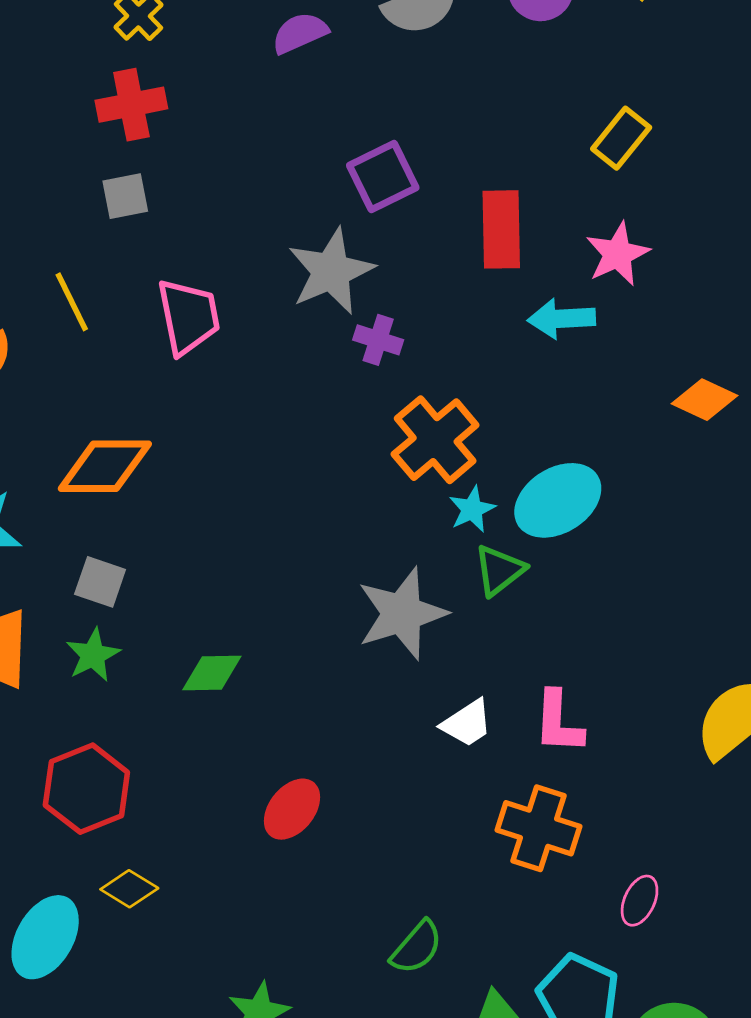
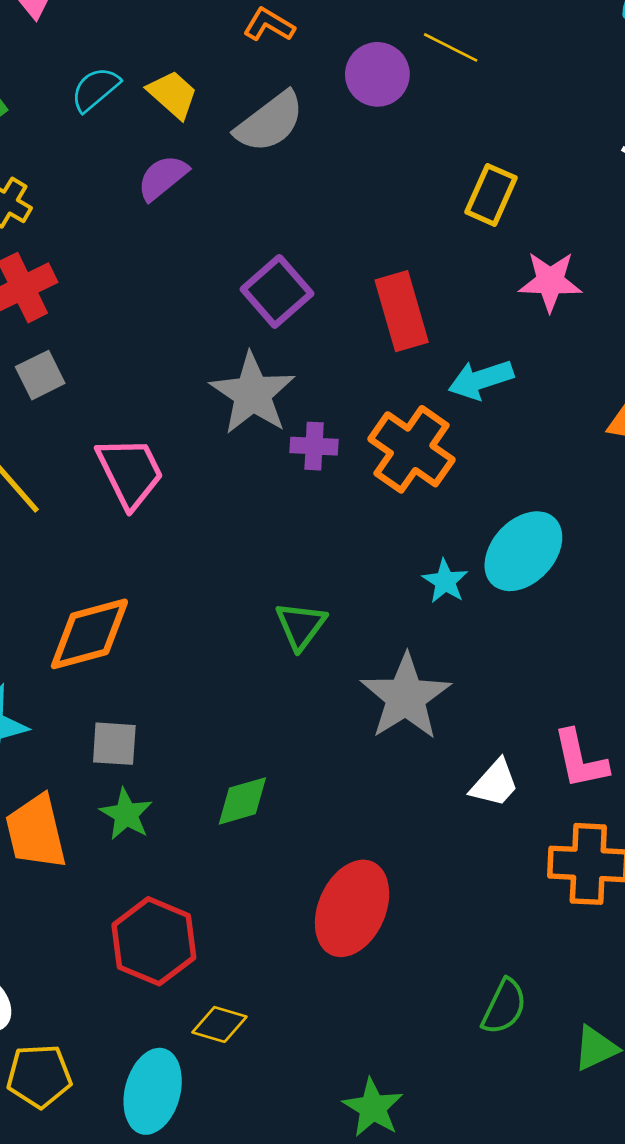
pink star: (618, 254) -> (550, 281), moved, turned -30
orange cross: (435, 440) -> (412, 449), moved
green triangle: (499, 570) -> (301, 625), moved
red ellipse: (292, 809) -> (352, 908), size x1.5

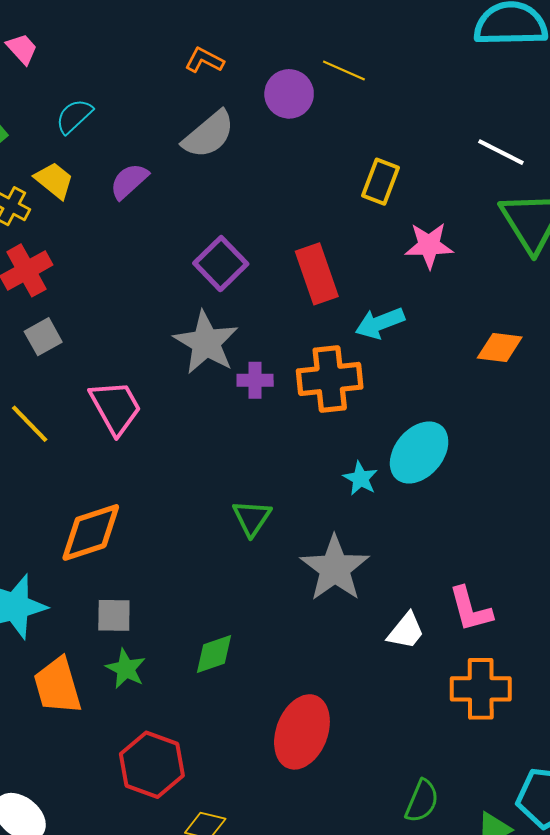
yellow trapezoid: (173, 94) -> (54, 180), moved
orange cross: (412, 449) -> (330, 379), turned -38

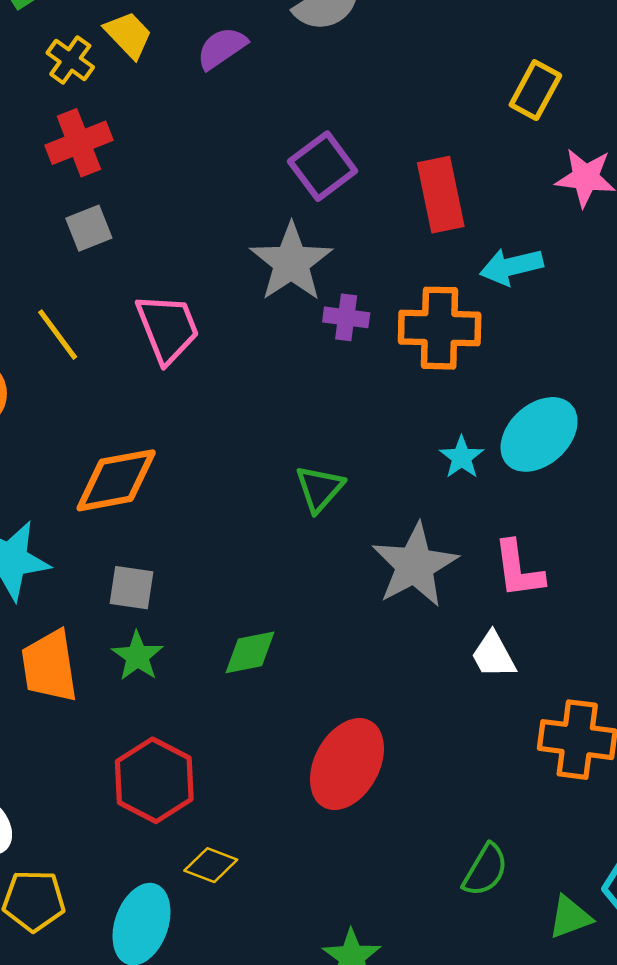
pink L-shape: (470, 609) -> (518, 569), moved
white trapezoid: (406, 631) -> (493, 655), turned 105

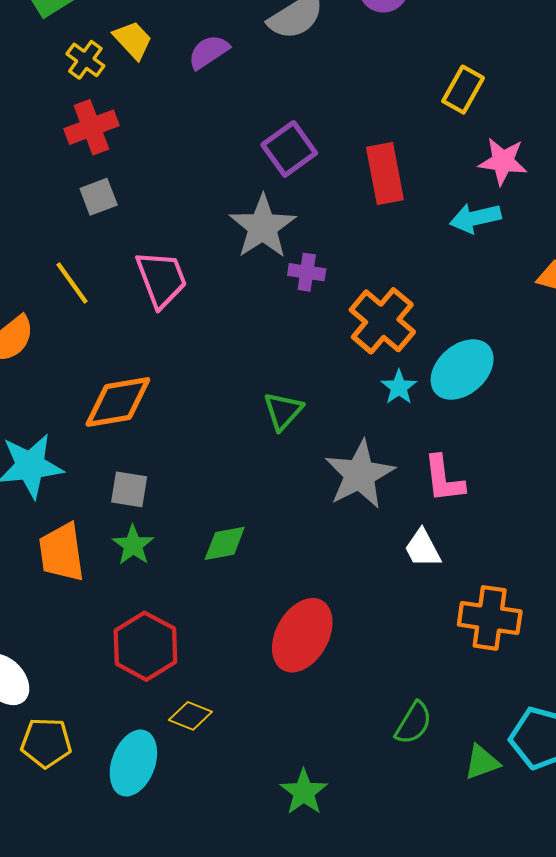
cyan arrow: (511, 266) -> (475, 218), moved
orange cross: (440, 328) -> (382, 321), moved, turned 38

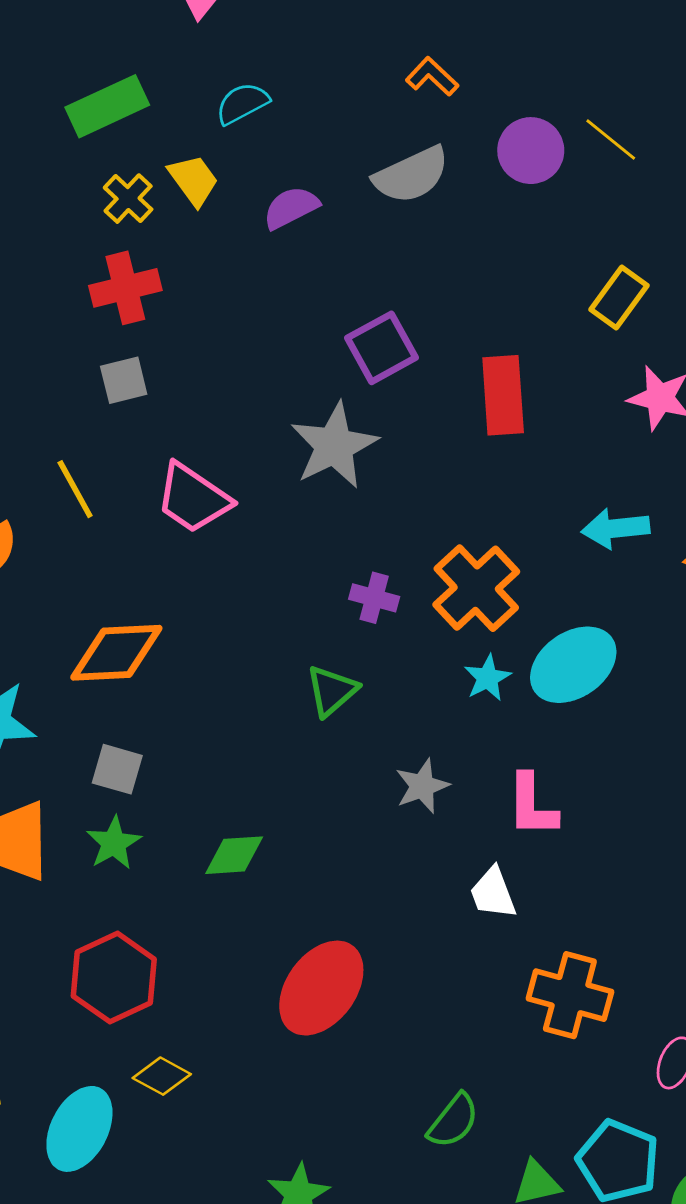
cyan arrow: (475, 218) -> (615, 528), moved
purple cross: (307, 272) -> (374, 598), moved
pink trapezoid: (161, 279) -> (193, 498), turned 138
gray star: (360, 474) -> (422, 786), size x0.6

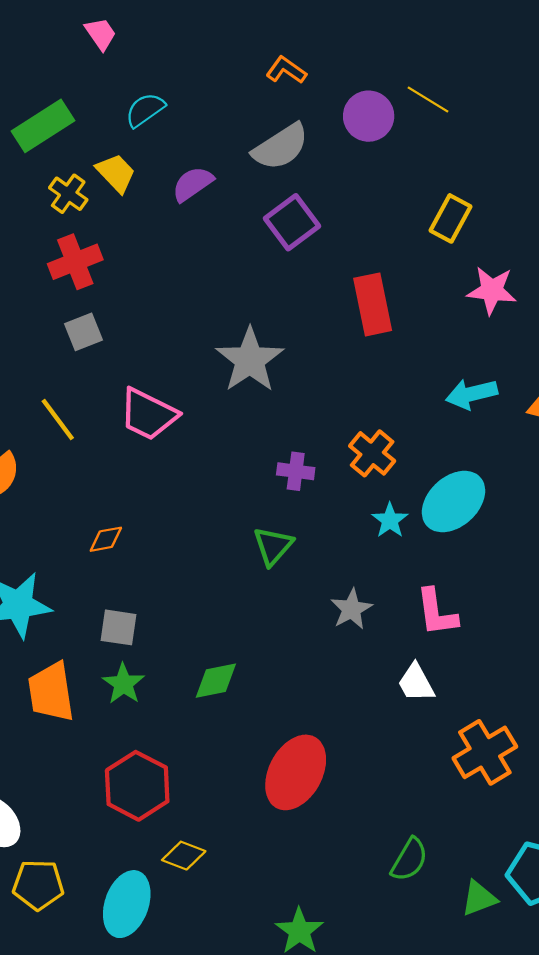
purple square: (381, 348) -> (292, 222), moved
orange cross: (476, 588) -> (372, 453), size x0.7
orange diamond: (116, 653) -> (106, 539), size x0.5
orange cross: (570, 995) -> (485, 752), turned -38

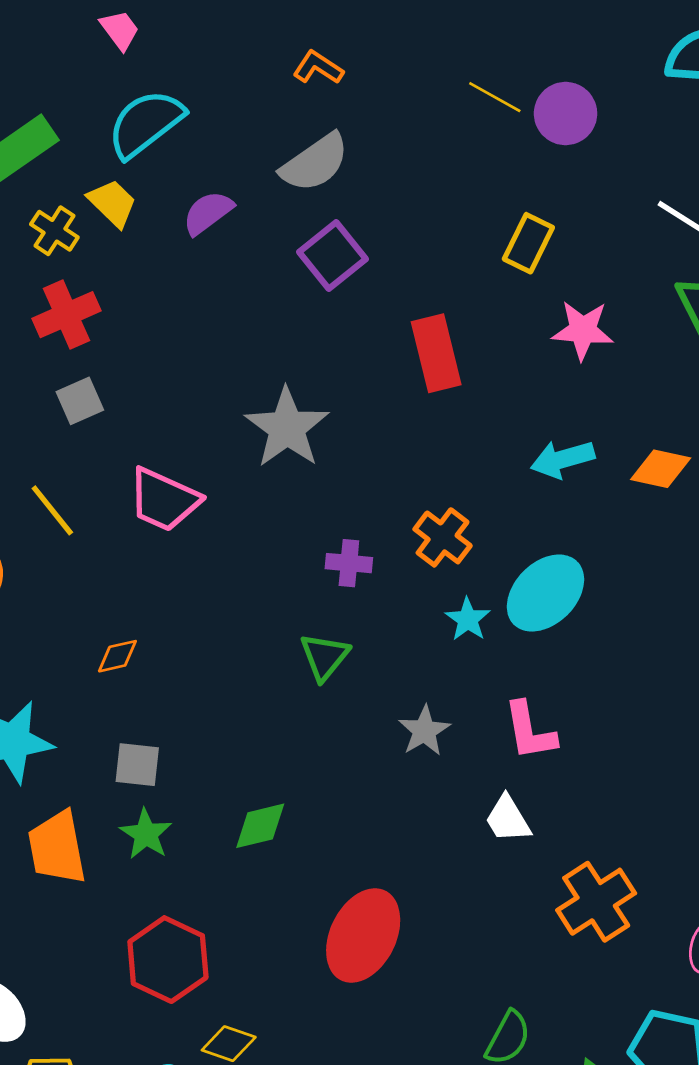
pink trapezoid: (101, 34) -> (120, 30), moved
cyan semicircle: (145, 110) -> (145, 124), size x1.6
purple circle: (369, 116) -> (566, 114), moved

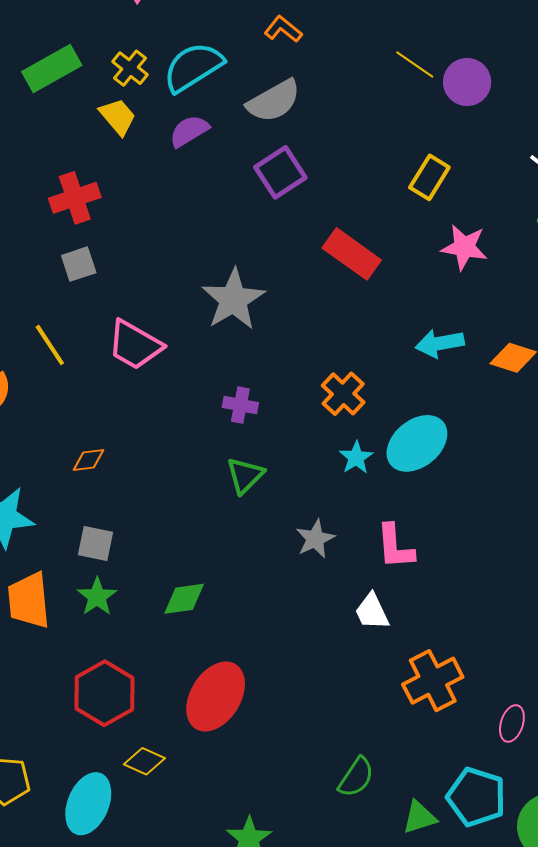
cyan semicircle: (145, 124) -> (193, 67), moved
yellow cross: (54, 231) -> (130, 68), moved
red rectangle: (436, 353) -> (352, 254), turned -46
purple cross: (349, 563) -> (240, 405), moved
red ellipse: (363, 936) -> (216, 696), moved

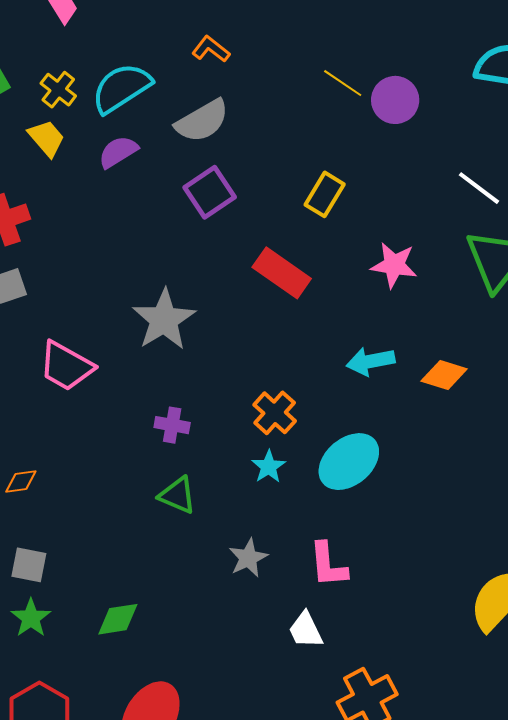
yellow rectangle: (429, 177) -> (325, 194), moved
cyan star: (356, 458) -> (269, 467), moved
green triangle: (245, 475) -> (177, 495), turned -51

